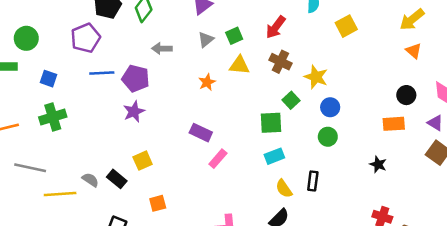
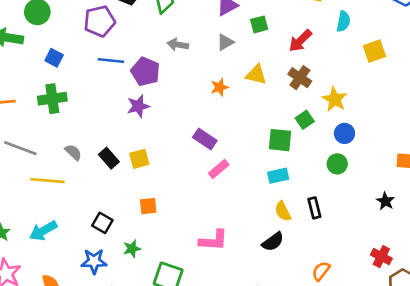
green square: (234, 36) -> (259, 24), moved
black rectangle: (117, 179) -> (109, 158), moved
gray semicircle: (90, 180) -> (73, 152), moved
black rectangle: (313, 181) -> (314, 208), turned -30

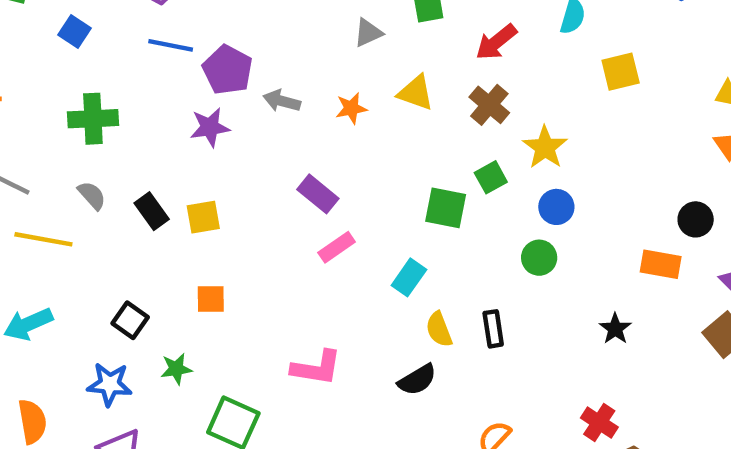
gray arrow: (178, 45) -> (282, 101), moved
green cross: (52, 99) -> (93, 119), moved
cyan rectangle: (278, 176) -> (409, 277), moved, turned -48

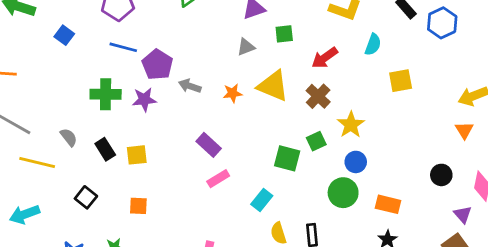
yellow triangle: (416, 93) -> (273, 86), size x1.4
green cross: (93, 119) -> (106, 94), moved
green circle: (539, 258) -> (343, 193), size x1.4
orange rectangle: (661, 264) -> (388, 204), moved
black square: (130, 320) -> (86, 197), moved

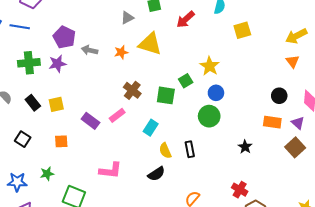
blue line: (123, 47) -> (20, 27), moved
brown cross: (318, 96) -> (132, 90), moved
purple rectangle: (209, 145) -> (90, 121), moved
orange rectangle: (388, 204) -> (272, 122), moved

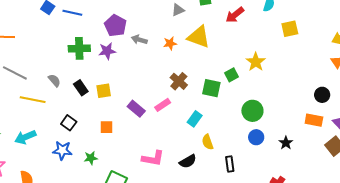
blue circle: (216, 93) -> (256, 137), moved
black rectangle: (190, 149) -> (230, 164), moved
black semicircle: (156, 174) -> (188, 161), moved
blue star: (17, 182) -> (62, 150), moved

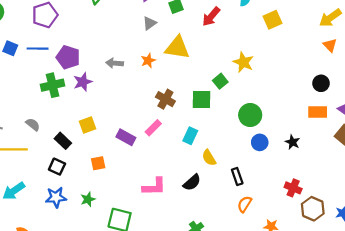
purple pentagon: (115, 26) -> (68, 57), moved
black rectangle: (81, 88) -> (63, 141), moved

